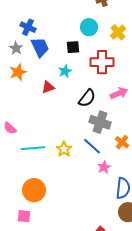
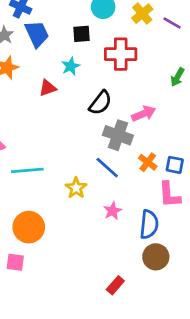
pink arrow: (119, 93) -> (144, 114), moved
yellow star: (64, 149) -> (76, 188), moved
pink star: (104, 167) -> (113, 211), moved

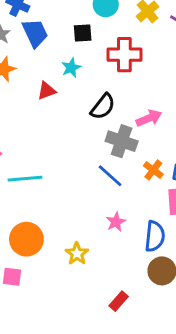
yellow star: (76, 188) -> (77, 254), moved

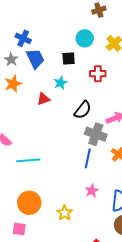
red cross: (124, 55) -> (98, 74), size x0.7
blue line: (110, 176) -> (88, 158), turned 60

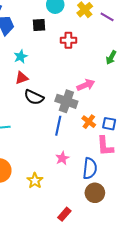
cyan star: (61, 83) -> (21, 57), moved
red triangle: (43, 99) -> (22, 78), moved
black semicircle: (83, 110) -> (34, 97), moved, turned 78

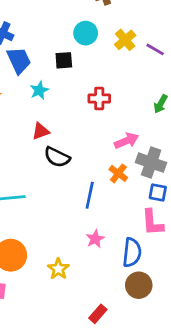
red cross: (68, 40) -> (99, 99), moved
cyan star: (21, 57) -> (39, 90), moved
gray cross: (66, 101) -> (151, 163), moved
orange cross: (89, 122) -> (118, 173), moved

